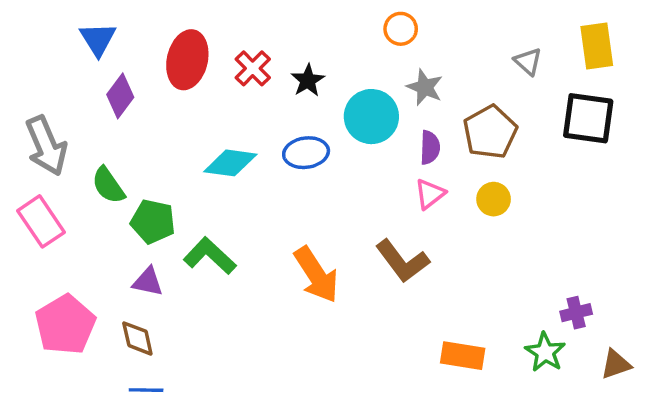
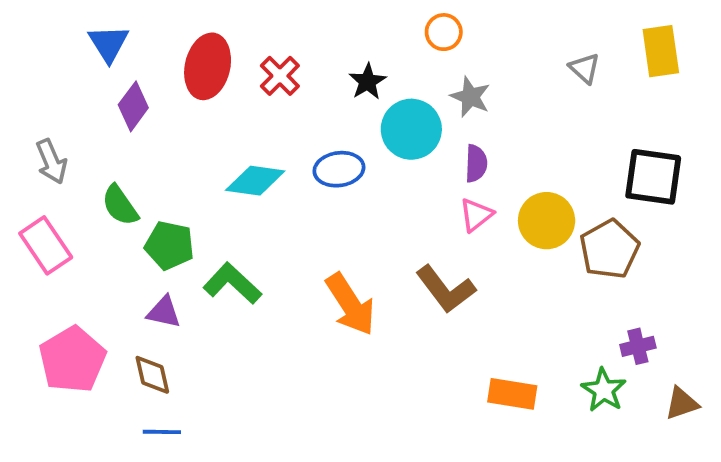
black star: (308, 80) -> (368, 82), moved
black square: (588, 118) -> (653, 177), moved
brown pentagon: (490, 132) -> (609, 249), moved
gray arrow: (46, 146) -> (51, 162), size x0.7
yellow circle: (494, 199) -> (547, 221), size x1.5

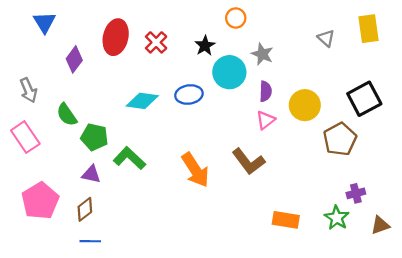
orange circle: (444, 32) -> (236, 18), moved
blue triangle: (109, 44) -> (44, 22), moved
black square: (653, 177) -> (364, 99), turned -36
yellow circle: (547, 221) -> (305, 105), moved
brown diamond: (152, 375) -> (85, 209), turned 65

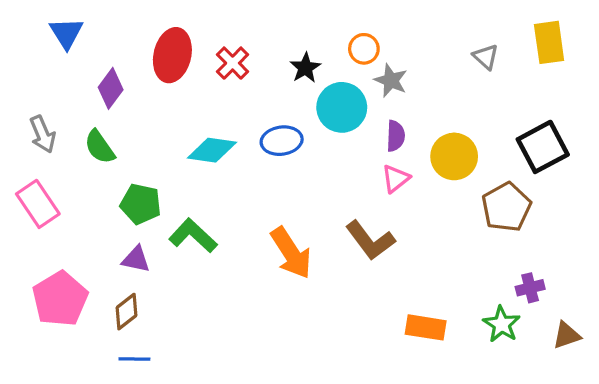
orange circle: (236, 18) -> (364, 49), moved
green semicircle: (67, 115) -> (100, 147), moved

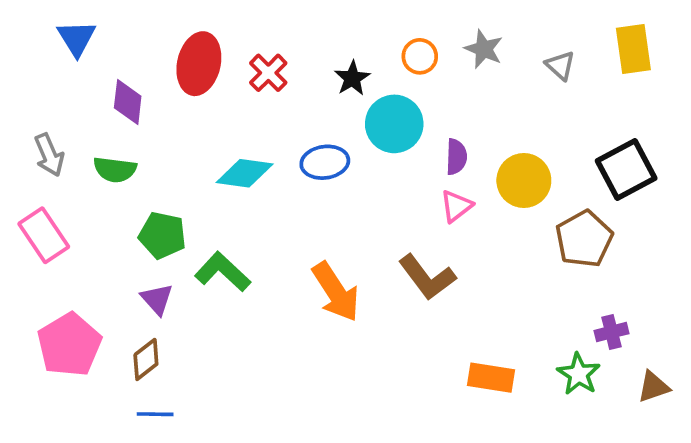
gray star: (391, 80) -> (484, 49), moved
purple diamond: (111, 88) -> (128, 102), turned -30
green semicircle: (100, 147) -> (115, 170), turned -48
purple triangle: (136, 259) -> (157, 299), turned 36

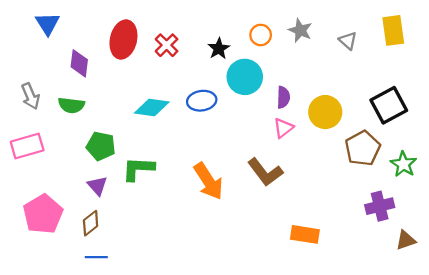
pink rectangle: (44, 235) -> (27, 146), turned -72
green L-shape: (223, 272) -> (138, 169), turned -40
purple cross: (611, 332) -> (380, 206), size x1.4
green star: (579, 374) -> (403, 164), moved

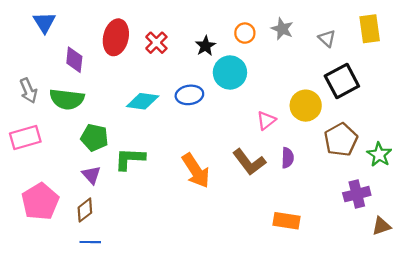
purple semicircle: (283, 97) -> (288, 158), moved
green semicircle: (71, 105) -> (67, 99), size x1.4
black square: (389, 105) -> (342, 81), moved

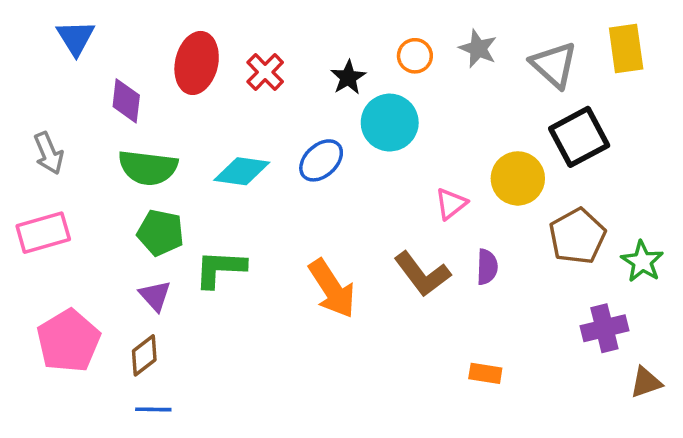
gray triangle: (327, 38) -> (554, 65), size x1.6
blue ellipse: (189, 95) -> (321, 160), turned -35
green semicircle: (67, 99) -> (148, 168), moved
orange rectangle: (286, 221) -> (485, 373), size x0.7

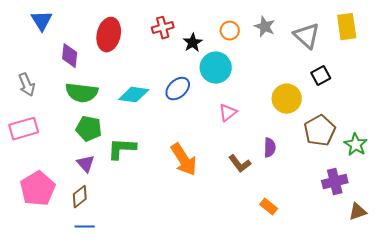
red cross: (265, 72) -> (163, 28), moved, turned 30
black square: (579, 137) -> (321, 76), size x0.6
pink triangle: (451, 204) -> (228, 113), moved
brown L-shape: (422, 274) -> (240, 164), moved, size x0.7
orange rectangle: (485, 373) -> (269, 207), turned 30

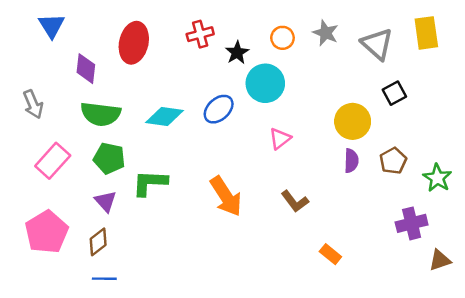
pink rectangle: (24, 129) -> (53, 161), moved, turned -32
brown pentagon: (320, 131) -> (393, 161), size x0.7
purple semicircle: (270, 148) -> (351, 161), moved

